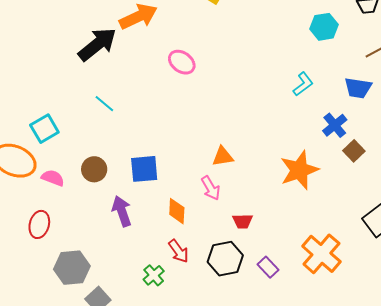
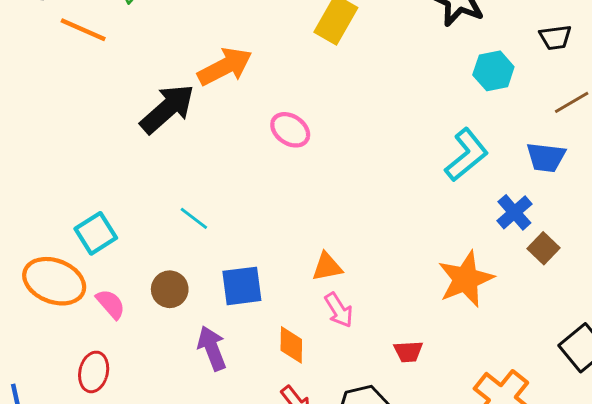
cyan L-shape: (303, 84) -> (466, 155), size x1.5
cyan line: (104, 104) -> (194, 218), moved
orange triangle: (223, 157) -> (327, 267), moved
pink semicircle: (53, 178) -> (111, 304), turned 30
red trapezoid: (243, 221) -> (408, 352), moved

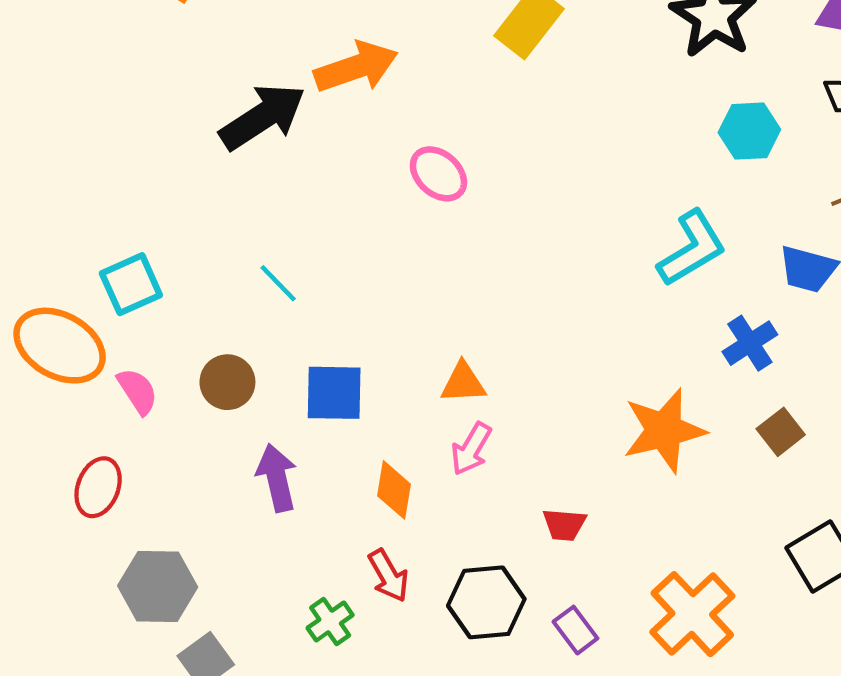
brown square: (543, 248) -> (781, 432), moved
pink arrow: (339, 310) -> (471, 449), turned 54

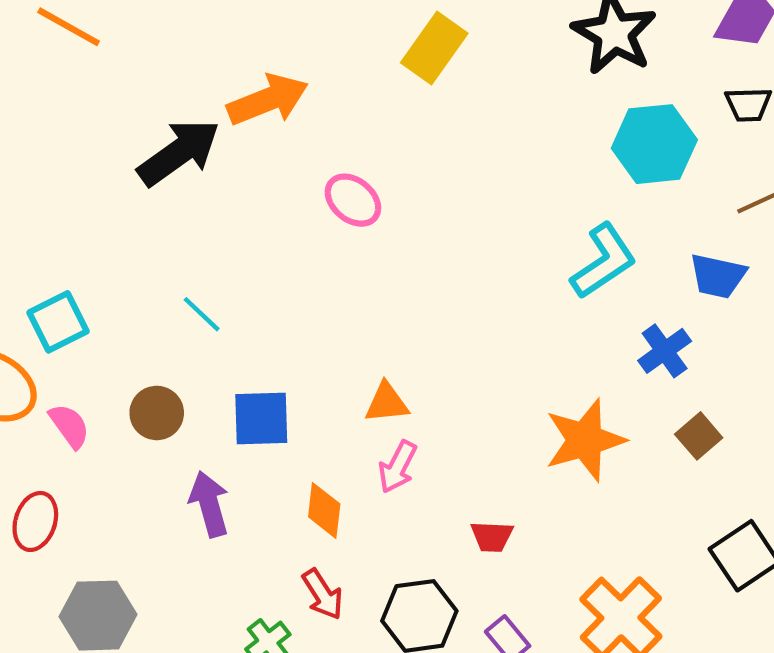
cyan hexagon: (749, 131) -> (654, 144), size x1.4

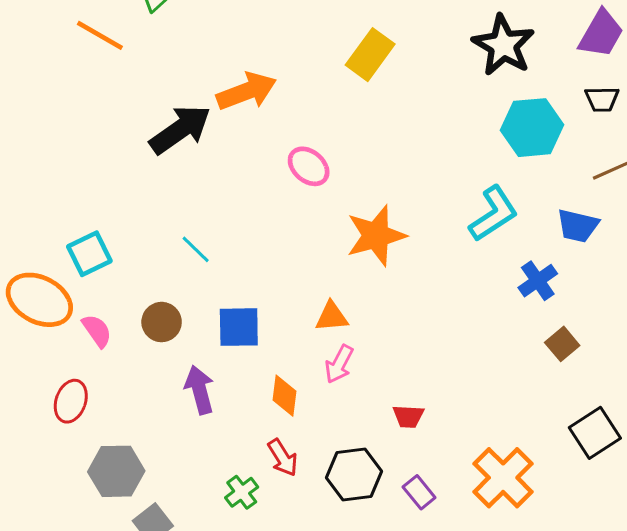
orange star: (585, 440) -> (376, 236), moved

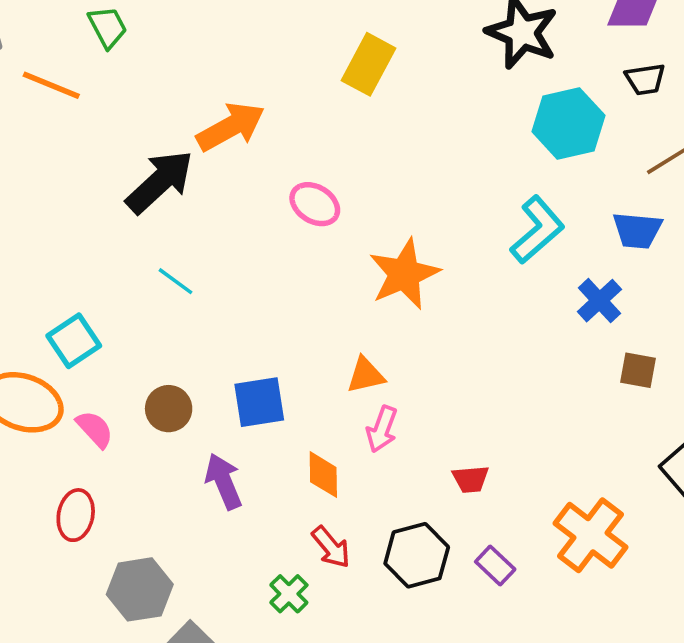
cyan line: (196, 249) -> (175, 281), moved
brown square: (562, 344) -> (638, 370), turned -32

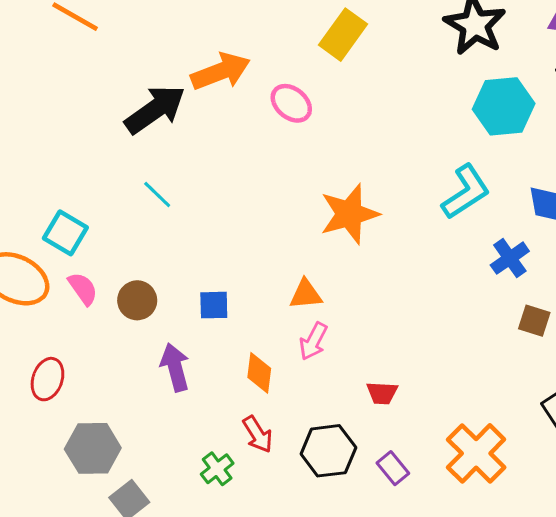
pink ellipse: (315, 204) -> (291, 103), moved
cyan square: (74, 341) -> (65, 233), turned -33
blue square: (259, 402) -> (214, 305), size x0.7
pink semicircle: (95, 429) -> (83, 289), moved

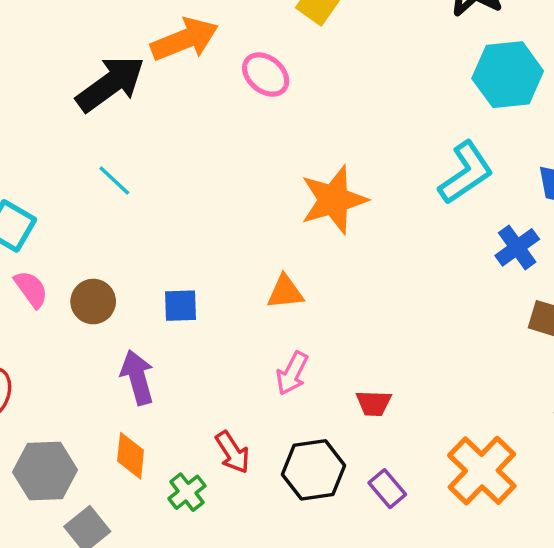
pink arrow: (313, 341) -> (292, 373), moved
orange diamond: (259, 373) -> (131, 456), moved

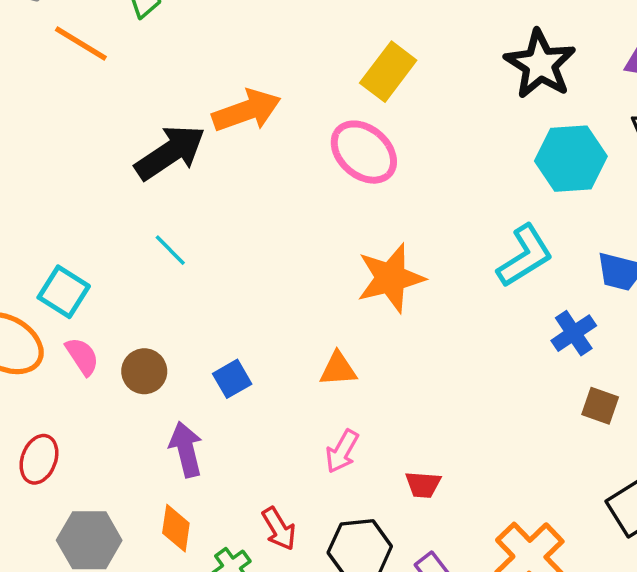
pink ellipse: (266, 75) -> (364, 152), moved, size x1.4
blue square: (181, 306) -> (232, 379), turned -30

